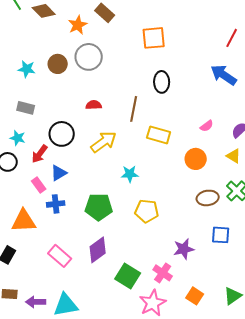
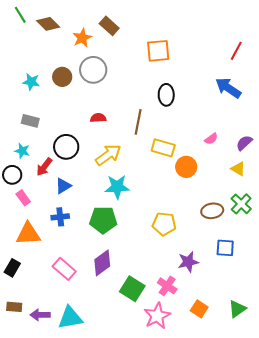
orange circle: (196, 159) -> (186, 167), moved
cyan star: (130, 174) -> (117, 187), moved, size x1.4
pink rectangle: (39, 185) -> (23, 198), moved
yellow pentagon: (147, 211) -> (164, 224), moved

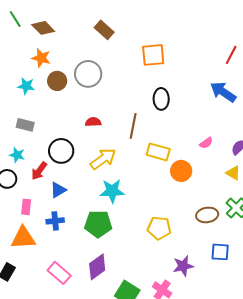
orange star: (82, 38) -> (41, 58), moved, turned -30
pink rectangle: (23, 198) -> (26, 207), moved, turned 42

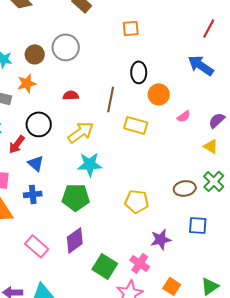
orange square: (153, 55) -> (131, 28), size x0.7
orange star: (41, 58) -> (27, 83), moved, turned -30
orange circle: (181, 171) -> (159, 94), moved
blue triangle: (58, 190) -> (36, 163), turned -48

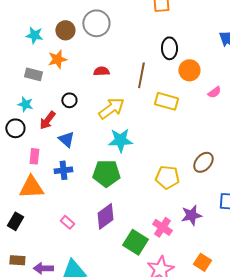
black circle: (39, 124) -> (69, 100), size x0.6
brown ellipse: (185, 188) -> (203, 162), moved, turned -40
pink rectangle: (37, 246) -> (67, 222), size x0.6
pink cross: (140, 263) -> (162, 227), moved

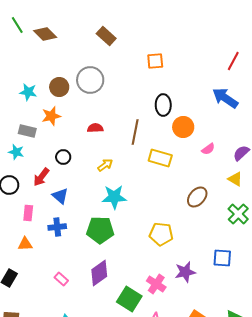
cyan star: (25, 104) -> (16, 152), moved
yellow arrow: (111, 108) -> (105, 165), size x0.6
brown ellipse: (203, 162) -> (197, 197), moved
orange triangle: (31, 187) -> (25, 244), size x0.6

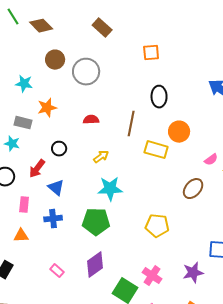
brown circle: (59, 87) -> (55, 60), moved
orange circle: (183, 127) -> (179, 132), moved
pink semicircle: (208, 149) -> (211, 160), moved
purple star: (185, 272) -> (193, 273), moved

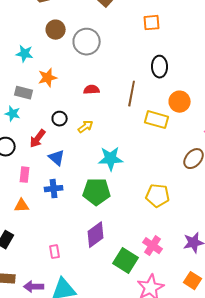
yellow arrow: (101, 157) -> (86, 127), moved
pink rectangle: (57, 271) -> (55, 252), moved, turned 40

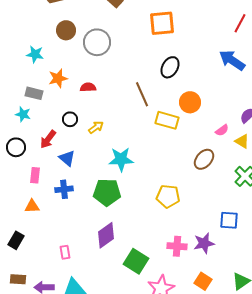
orange square: (152, 23) -> (162, 23), size x1.5
black ellipse: (160, 67) -> (170, 67), turned 30
red semicircle: (92, 90) -> (88, 87), moved
brown line: (132, 94) -> (142, 94), turned -35
pink cross: (153, 246) -> (177, 246), moved, turned -30

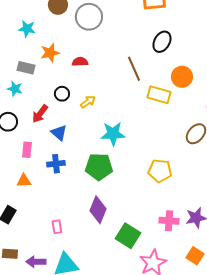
purple diamond: (106, 235) -> (98, 210), turned -32

